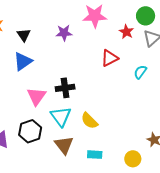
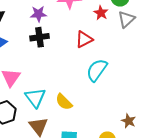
cyan semicircle: (140, 72) -> (97, 70), moved, size x1.6
black cross: (65, 88) -> (40, 37), moved

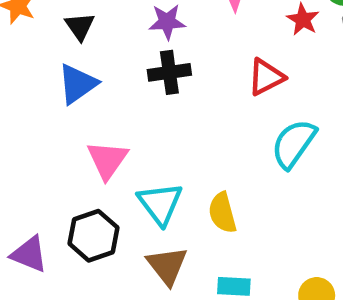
yellow semicircle: (64, 102) -> (222, 213), turned 30

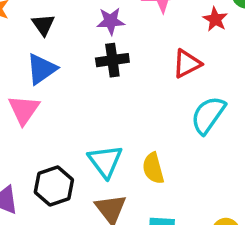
pink triangle: (107, 160) -> (24, 110), moved

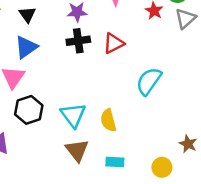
red triangle: (187, 64) -> (114, 43), moved
black hexagon: (54, 186) -> (29, 110), moved

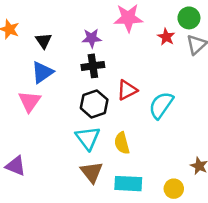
red triangle: (114, 43) -> (127, 90), moved
black hexagon: (29, 110) -> (94, 104), moved
cyan rectangle: (115, 162) -> (128, 184), size x1.5

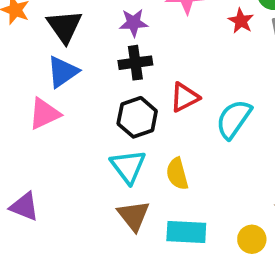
black triangle: (44, 41) -> (64, 26), size x1.5
pink triangle: (30, 101) -> (44, 114), turned 30

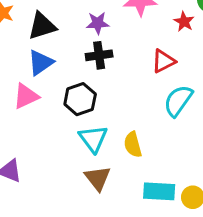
black triangle: (64, 26) -> (42, 26), turned 48
red triangle: (184, 97) -> (163, 61), moved
black hexagon: (137, 117) -> (80, 99), moved
cyan rectangle: (186, 232) -> (159, 191), moved

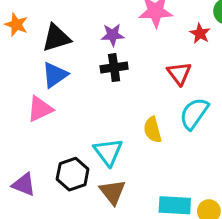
red triangle: (163, 61) -> (179, 73), turned -40
black hexagon: (80, 99) -> (73, 174), moved
yellow semicircle: (133, 145) -> (153, 130), moved

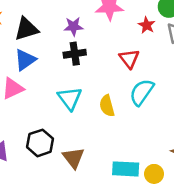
cyan triangle: (108, 152) -> (70, 98), moved

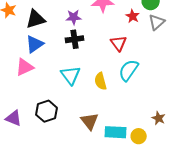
brown triangle: (73, 158) -> (90, 121), moved

